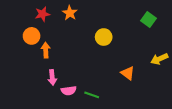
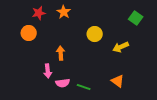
orange arrow: (46, 50) -> (61, 53), moved
yellow arrow: (159, 59) -> (121, 47), moved
orange triangle: (128, 73) -> (118, 81), moved

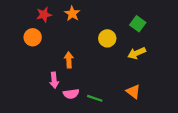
green square: (136, 18) -> (138, 24), moved

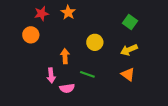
yellow circle: (107, 38) -> (95, 42), moved
orange triangle: (133, 92) -> (128, 74), moved
green line: (95, 98) -> (87, 74), moved

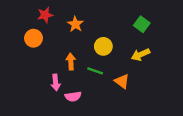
orange star: (68, 12) -> (75, 24), moved
green line: (87, 74) -> (95, 71), moved
orange triangle: (128, 74) -> (122, 81), moved

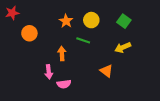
red star: (45, 15) -> (12, 13), moved
yellow circle: (103, 46) -> (91, 20), moved
green line: (95, 71) -> (83, 40), moved

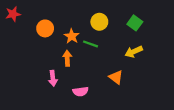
orange star: (66, 21) -> (72, 36), moved
orange circle: (29, 33) -> (45, 28), moved
pink semicircle: (64, 84) -> (81, 92), moved

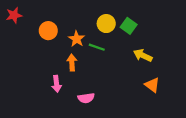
green square: (135, 23) -> (129, 26), moved
yellow arrow: (134, 52) -> (143, 55), turned 49
orange triangle: (116, 77) -> (152, 85), moved

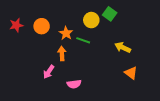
red star: (14, 15) -> (16, 25), moved
green square: (129, 26) -> (110, 14), moved
pink arrow: (57, 84) -> (49, 72), turned 40

